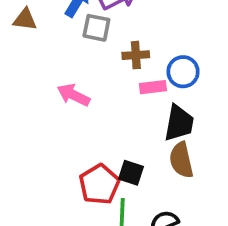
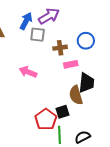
blue circle: (183, 72) -> (86, 41), moved
brown semicircle: (181, 160) -> (76, 95), moved
black square: (131, 173) -> (63, 112), turned -32

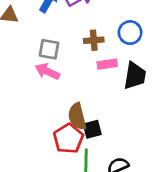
gray square: (38, 35) -> (49, 49), moved
black trapezoid: (86, 83) -> (135, 76), moved
brown semicircle: (76, 95) -> (77, 116), moved

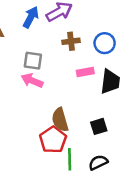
brown cross: (94, 40) -> (71, 41), moved
black square: (92, 129) -> (99, 126), moved

